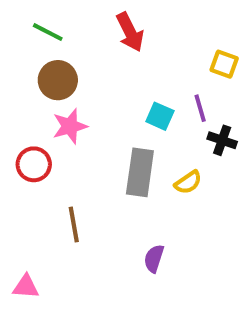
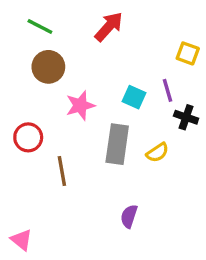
red arrow: (130, 32) -> (109, 27), turned -112
pink star: (70, 126) -> (80, 105), moved
brown line: (74, 224) -> (62, 171), moved
pink triangle: (26, 287) -> (21, 240), turned 35

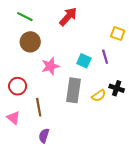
black cross: (186, 117) -> (117, 88), moved
purple semicircle: (129, 216) -> (44, 136), moved
pink triangle: (21, 240) -> (13, 118), moved

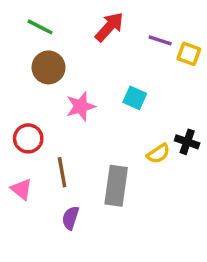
purple line: (105, 57) -> (160, 40), moved, turned -56
gray rectangle: (73, 90) -> (116, 186), moved

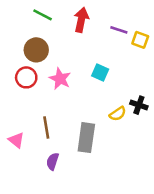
green line: (40, 27) -> (43, 15), moved
red arrow: (109, 27) -> (81, 20), turned -30
pink star: (81, 106) -> (60, 79), turned -30
red circle: (28, 138) -> (26, 77), moved

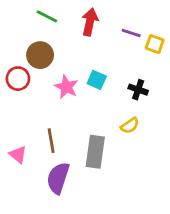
cyan square: (100, 72) -> (97, 80), moved
red circle: (26, 77) -> (18, 79), moved
black cross: (139, 105) -> (138, 90), moved
purple semicircle: (53, 161) -> (58, 178), size x1.6

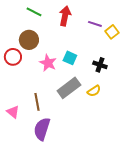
yellow square: (155, 44) -> (112, 32), turned 32
gray rectangle: (95, 152) -> (69, 88), moved, turned 45

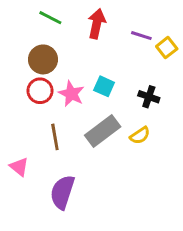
red circle: (13, 57) -> (40, 91), moved
brown line: (37, 102) -> (55, 137), moved

